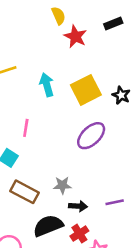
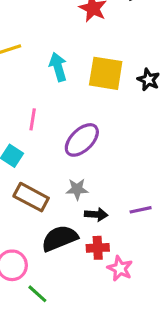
yellow square: (86, 90) -> (106, 73), turned 36
purple ellipse: (91, 136) -> (82, 140), moved
red cross: (79, 234) -> (98, 248), turned 30

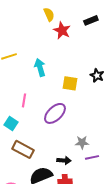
yellow square: (106, 73) -> (70, 83), moved, size x0.7
gray star: (77, 189) -> (82, 142), moved

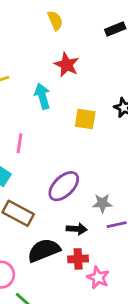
red star: (62, 30) -> (67, 65), moved
purple ellipse: (55, 113) -> (64, 186), moved

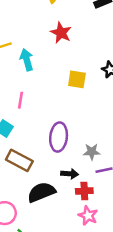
cyan arrow: (42, 96) -> (27, 60), moved
purple ellipse: (64, 186) -> (59, 137), turned -40
red cross: (78, 259) -> (84, 191), moved

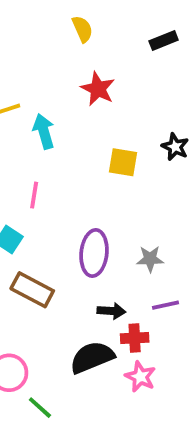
gray star: (92, 152) -> (150, 259), moved
black semicircle: (41, 192) -> (92, 357), moved

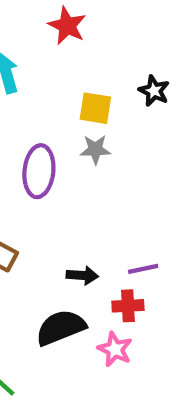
purple ellipse: (94, 253) -> (39, 171), moved
gray star: (150, 259) -> (95, 149), moved
red cross: (135, 338) -> (128, 306), moved

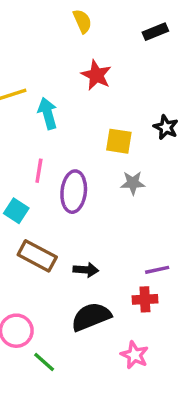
gray star: (95, 149) -> (133, 183), moved
black arrow: (82, 275) -> (86, 270), moved
pink star: (115, 349) -> (135, 355), moved

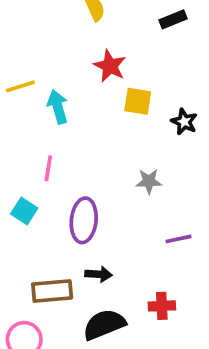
yellow square: (119, 141) -> (138, 101), moved
purple ellipse: (74, 192) -> (84, 220), moved
brown rectangle: (37, 256) -> (52, 291), moved, turned -33
purple line: (157, 270) -> (179, 239), moved

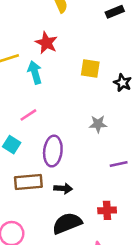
red star: (110, 66) -> (46, 43), moved
pink line: (48, 168) -> (28, 115), turned 48
brown rectangle: (52, 291) -> (28, 182), moved

